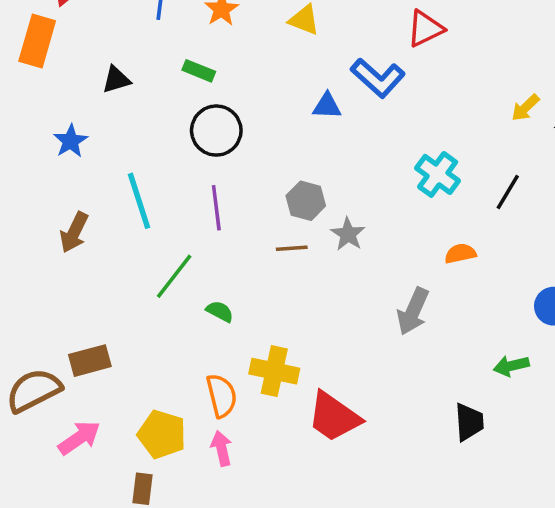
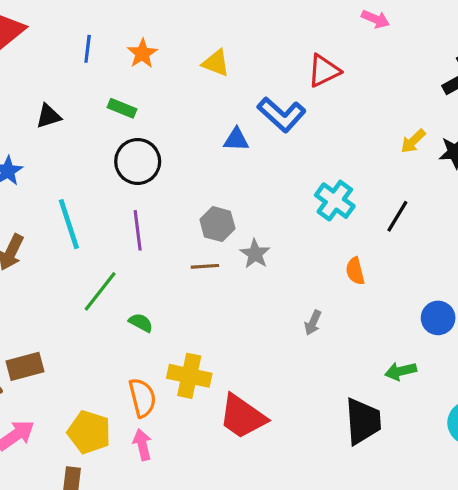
orange semicircle: (460, 253) -> (355, 271), turned -92
gray arrow: (413, 311) -> (313, 323), size x0.6
black trapezoid: (469, 422) -> (363, 421), size x1.4

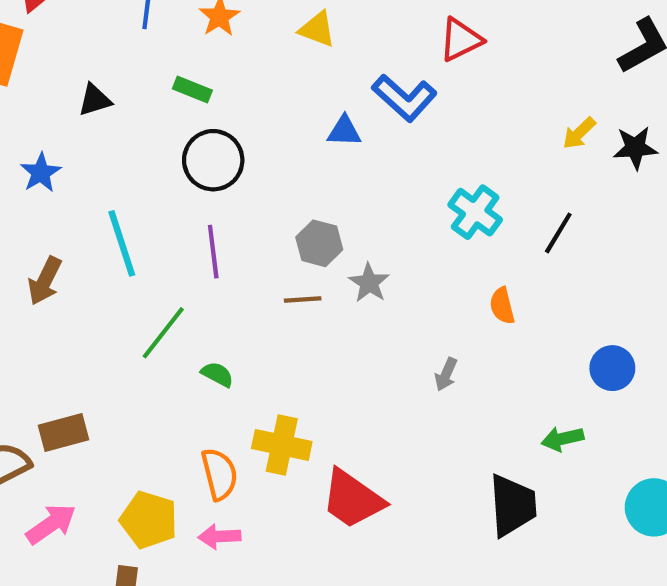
pink arrow: (142, 445) -> (219, 536), turned -80

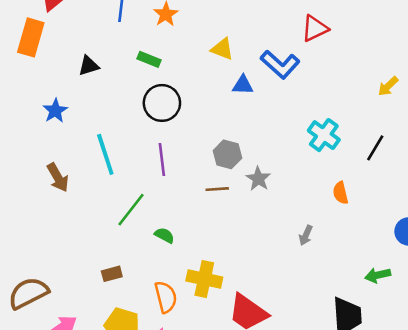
yellow triangle: (317, 29) -> (222, 49), moved
brown arrow: (45, 281) -> (58, 177), turned -56
brown rectangle: (64, 433) -> (112, 274), moved, size x0.7

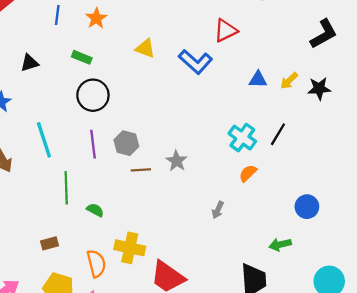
blue triangle: (243, 85) -> (258, 80), moved
cyan cross: (324, 135) -> (242, 138), moved
gray hexagon: (227, 154) -> (126, 143), moved
orange semicircle: (340, 193) -> (248, 173), turned 60
green line: (131, 210) -> (66, 188), turned -40

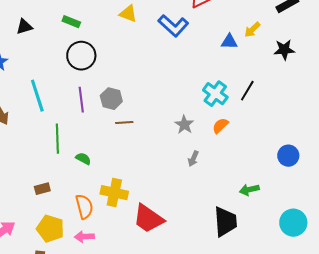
yellow arrow: (289, 81) -> (252, 30), moved
gray star: (177, 161) -> (184, 125), moved
blue circle: (307, 207) -> (288, 156), moved

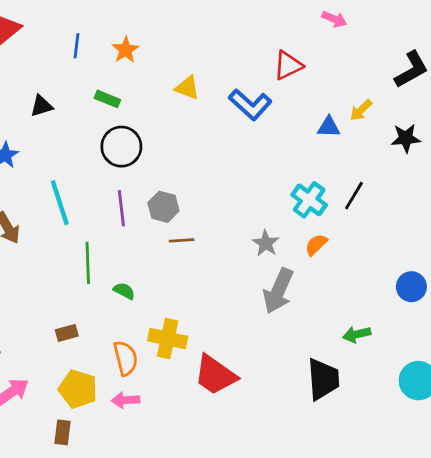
gray arrow: (193, 159) -> (278, 291), size x2.0

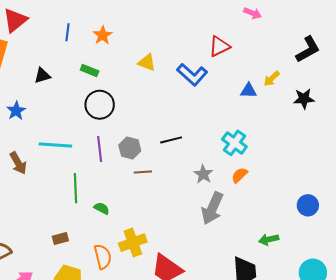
black line: (354, 196) -> (171, 140), moved, turned 45
cyan line: (60, 203) -> (55, 145), turned -68
yellow cross: (168, 339) -> (133, 243), turned -32

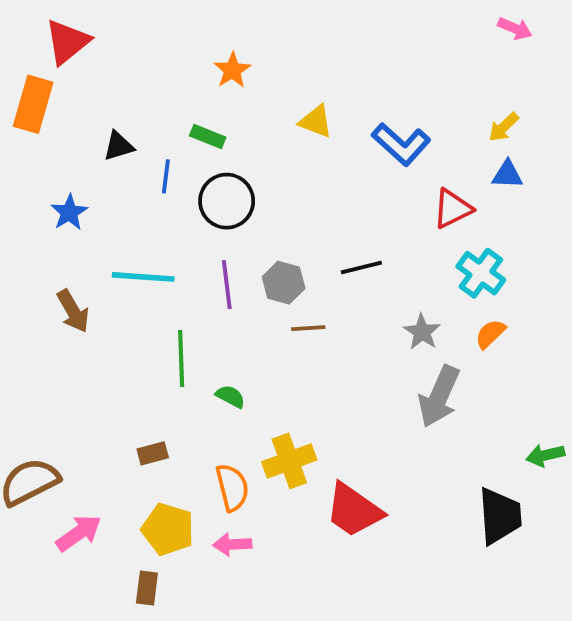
blue line: (67, 32) -> (166, 176), moved
red triangle: (219, 46) -> (452, 209), moved
yellow arrow: (272, 79) -> (504, 127), moved

